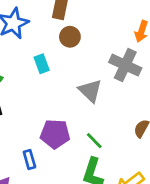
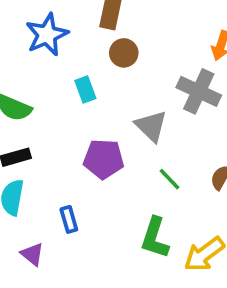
purple pentagon: (55, 134) -> (104, 159), moved
green line: (94, 141) -> (169, 179), moved

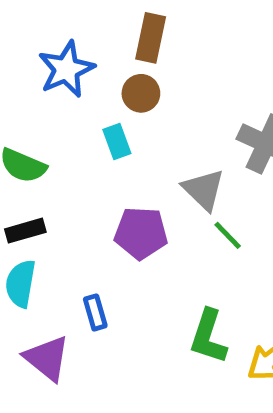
brown circle: (124, 53) -> (141, 93), moved
green line: (169, 179) -> (228, 235), moved
purple triangle: (32, 254) -> (47, 358), size x1.5

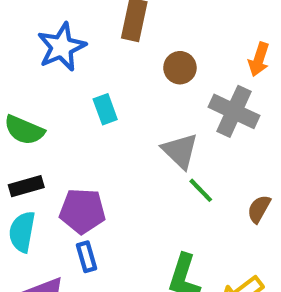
brown circle: (141, 93) -> (180, 68), moved
purple pentagon: (141, 233) -> (82, 211), moved

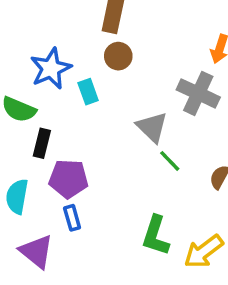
blue star: (62, 47) -> (51, 69), moved
brown circle: (180, 68) -> (118, 56), moved
black rectangle: (26, 186) -> (42, 143), moved, turned -60

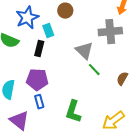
gray cross: (198, 93) -> (110, 32), turned -30
black rectangle: (42, 143) -> (39, 49), moved
green L-shape: (156, 236) -> (73, 112), moved

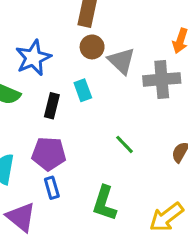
cyan rectangle: (48, 31) -> (83, 90), moved
gray triangle: (84, 51) -> (121, 61), moved
green line: (94, 70) -> (125, 144), moved

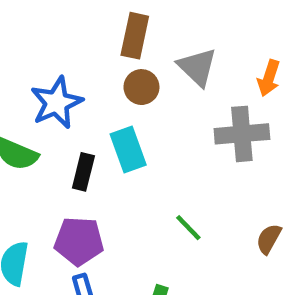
gray triangle: (121, 61) -> (197, 67), moved
cyan rectangle: (83, 90) -> (128, 150), size x1.4

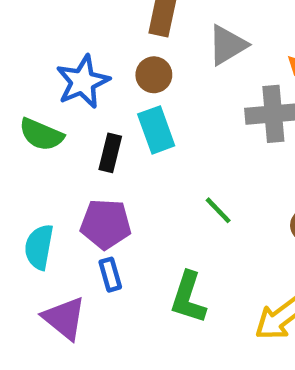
gray triangle: (197, 67) -> (227, 45), turned 45
brown circle: (141, 87) -> (154, 75), moved

